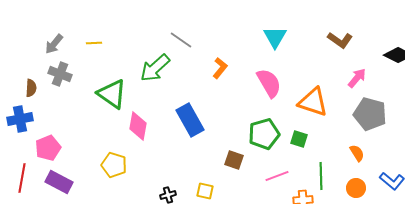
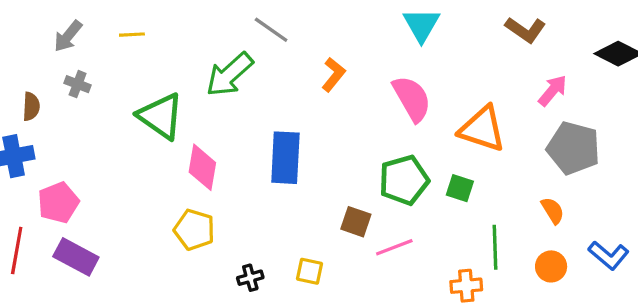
gray cross: (60, 74) -> (78, 84), size x0.7
blue rectangle: (190, 120) -> (285, 158), turned 32
yellow pentagon: (114, 165) -> (194, 230), moved
pink line: (277, 176) -> (394, 247), moved

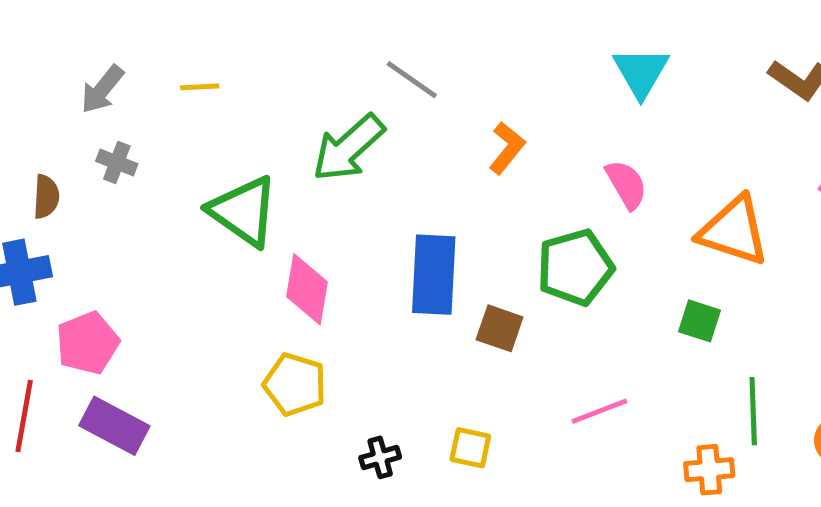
pink semicircle: (412, 99) -> (626, 184), size x0.7
green pentagon: (404, 180) -> (575, 267), moved
brown square: (356, 222) -> (500, 328), moved

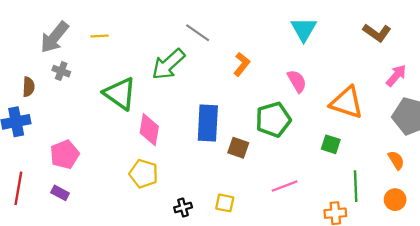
gray arrow: (102, 89) -> (54, 37), size x1.4
pink pentagon: (88, 343) -> (65, 154), moved
purple rectangle: (114, 426) -> (60, 193), size x0.6

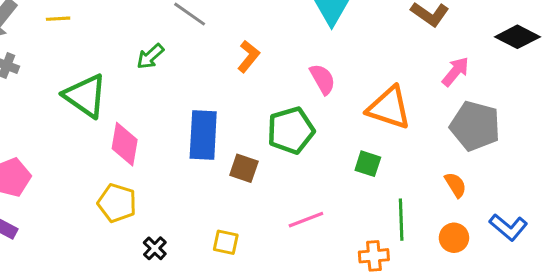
green arrow: (168, 64) -> (150, 56), size x0.6
black cross: (183, 207) -> (155, 248), moved, turned -30

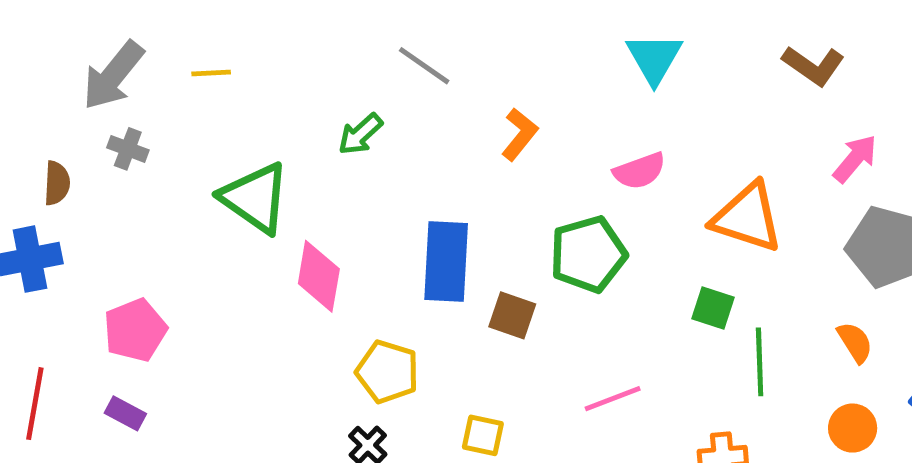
pink semicircle: (323, 79) -> (640, 171), turned 100
yellow pentagon: (117, 203) -> (387, 372), moved
green line: (401, 220) -> (760, 362), moved

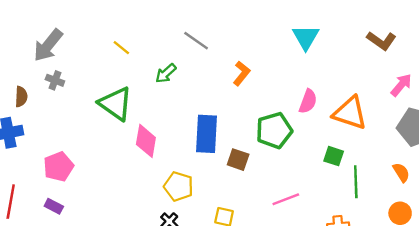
yellow line: (211, 73) -> (121, 48), moved, turned 42
pink semicircle: (640, 171) -> (308, 101), moved, turned -50

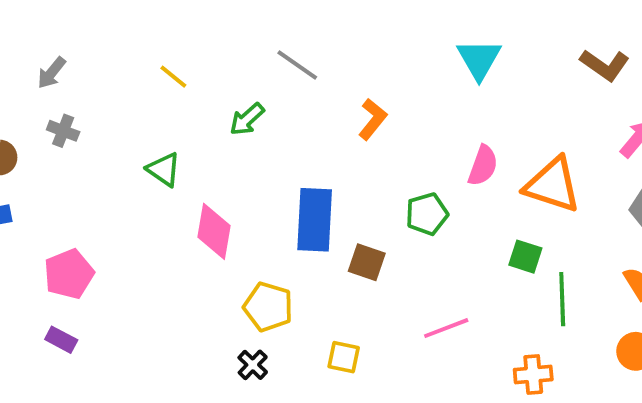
gray arrow: (48, 45) -> (52, 73), size x0.6
green triangle: (116, 104) -> (164, 169), size x0.6
green pentagon: (274, 130) -> (427, 214), size x0.7

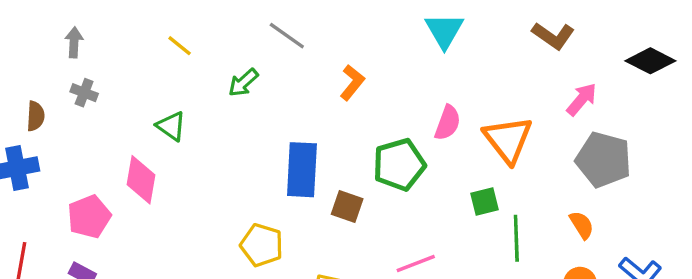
gray arrow: (52, 73) -> (74, 42), turned 144
orange triangle: (553, 185) -> (508, 140), turned 34
green pentagon: (427, 214) -> (399, 165), size x1.4
pink diamond: (214, 231) -> (141, 180), moved
green square: (525, 257) -> (485, 202), turned -32

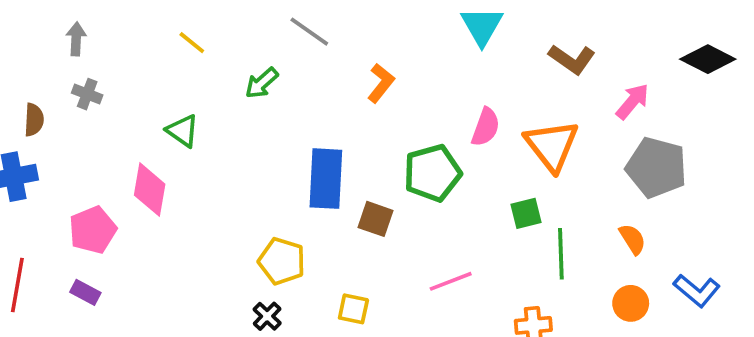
brown L-shape: (553, 36) -> (572, 59), moved

